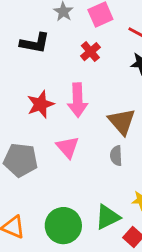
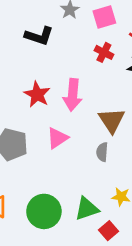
red cross: (90, 52) -> (104, 52), moved, turned -30
red star: (41, 104) -> (37, 94), turned -30
pink triangle: (68, 147) -> (57, 138), turned 30

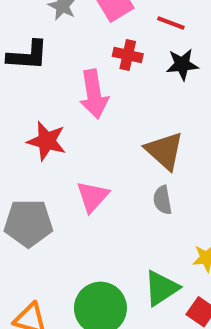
pink arrow: (73, 95) -> (94, 94), moved

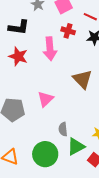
red star: (47, 141) -> (18, 56), moved
gray semicircle: (163, 200) -> (63, 129), moved

